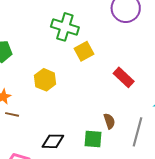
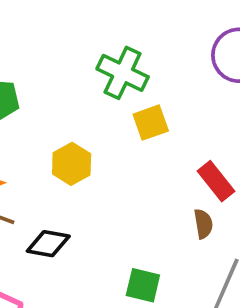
brown semicircle: (109, 121) -> (203, 224), moved
black diamond: (53, 141) -> (48, 244), moved

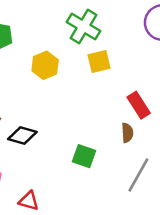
yellow hexagon: (72, 164) -> (45, 65), moved
green square: (143, 285) -> (84, 156), moved

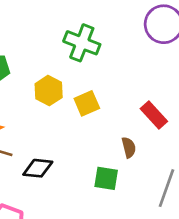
yellow square: (99, 62) -> (87, 103), moved
brown semicircle: (127, 133) -> (129, 147), moved

